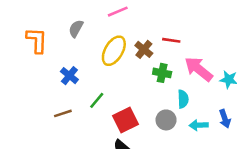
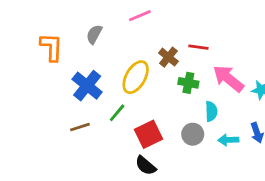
yellow ellipse: (114, 51) -> (136, 77), moved
blue cross: (69, 76) -> (87, 86), size x1.5

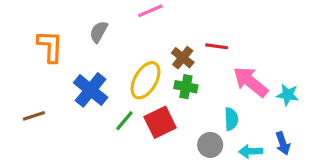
green cross: (188, 83) -> (186, 87), moved
brown line: (80, 127) -> (34, 116), moved
red square: (148, 134) -> (160, 122), moved

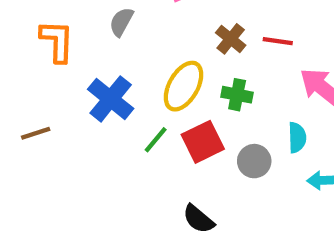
brown cross: (183, 58) -> (231, 39), moved
gray circle: (210, 145) -> (254, 161), moved

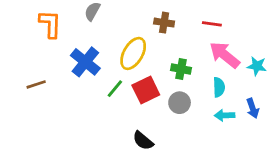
brown cross: (231, 39) -> (164, 23), turned -30
red line: (278, 41) -> (212, 24), moved
green cross: (237, 95) -> (181, 69), moved
cyan semicircle: (297, 138) -> (219, 87), moved

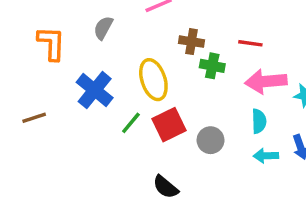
yellow ellipse: (133, 53) -> (153, 80), turned -48
pink arrow: (225, 55) -> (266, 81), turned -44
green cross: (181, 69) -> (212, 66), moved

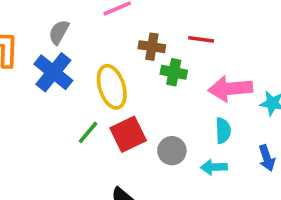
red line: (250, 43) -> (201, 39), moved
blue cross: (95, 90) -> (53, 72), moved
cyan arrow: (266, 156) -> (214, 167), moved

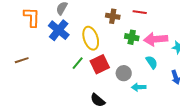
green cross: (174, 72) -> (132, 37), moved
cyan semicircle: (223, 131) -> (152, 62), turned -32
cyan arrow: (214, 167) -> (139, 87), moved

